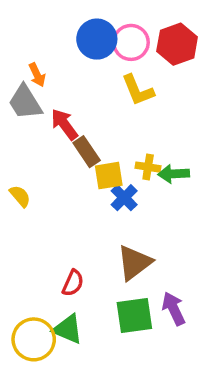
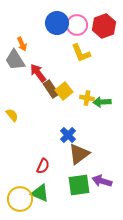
yellow square: (109, 176) -> (64, 91), moved, turned -30
blue cross: (124, 198) -> (68, 135), moved
purple arrow: (174, 309) -> (102, 181), turned -48

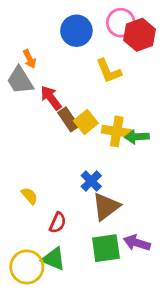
pink circle: (77, 25) -> (121, 23), moved
yellow cross: (87, 98) -> (117, 131), size x1.5
yellow semicircle: (12, 115) -> (29, 196), moved

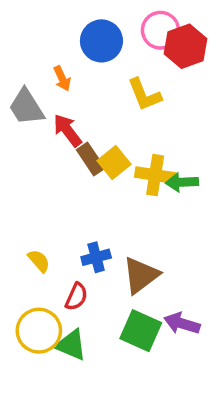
orange arrow: (29, 59) -> (62, 78), moved
blue cross: (91, 181) -> (96, 257), moved, turned 30
green square: (106, 248) -> (141, 331), turned 32
yellow circle: (27, 267) -> (39, 331), moved

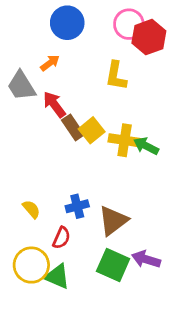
blue circle: (101, 41) -> (67, 23), moved
orange arrow: (62, 78) -> (50, 63), turned -102
yellow L-shape: (144, 95) -> (116, 76), turned 32
green arrow: (182, 182) -> (146, 146), turned 30

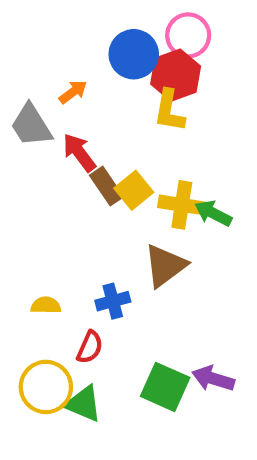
blue circle: (67, 23) -> (134, 54), moved
red hexagon: (149, 37) -> (176, 75), moved
yellow semicircle: (31, 209) -> (46, 305), turned -48
brown triangle: (113, 221) -> (165, 266), moved

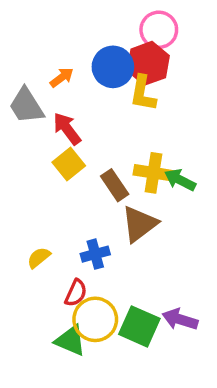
blue circle: (134, 54) -> (113, 67), moved
brown rectangle: (107, 186) -> (115, 185), moved
yellow square: (134, 190) -> (69, 164), moved
yellow semicircle: (46, 305) -> (39, 258), turned -40
yellow circle: (46, 387) -> (95, 319), moved

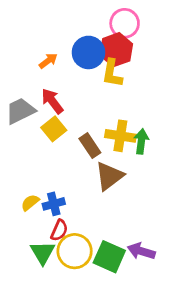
gray trapezoid: (26, 106) -> (20, 111), moved, turned 96
green arrow: (180, 180) -> (141, 141), turned 70
blue cross: (95, 254) -> (54, 204), moved
green triangle: (71, 341) -> (43, 253), moved, turned 36

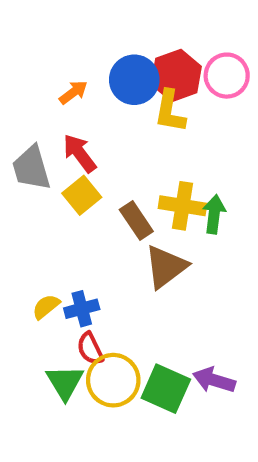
pink circle: (125, 23) -> (227, 76), moved
gray trapezoid: (20, 111) -> (31, 168), turned -80
red semicircle: (59, 230) -> (90, 349), turned 130

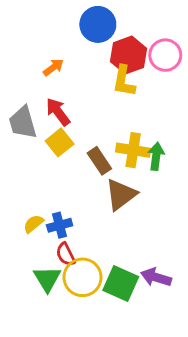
blue circle: (134, 80) -> (98, 24), moved

